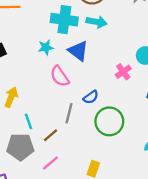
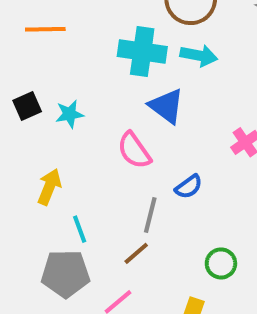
cyan star: (46, 47) -> (70, 114), moved
green circle: (109, 121) -> (221, 263), moved, size x0.6
brown line: (50, 135) -> (136, 253), moved

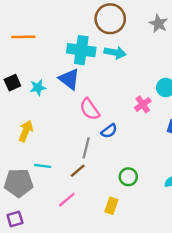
blue triangle: (166, 106) -> (69, 79), moved
pink semicircle: (134, 150) -> (90, 109), moved
cyan line: (80, 229) -> (43, 166), moved, turned -63
gray pentagon: (66, 274) -> (19, 183), moved

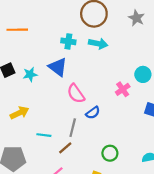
cyan cross: (81, 50) -> (68, 41), size x0.6
yellow arrow: (26, 131) -> (19, 113), turned 42
cyan line: (43, 166) -> (44, 135), moved

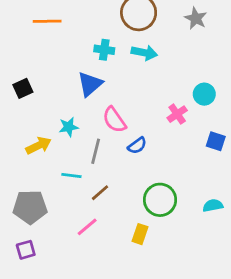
orange line: (17, 30) -> (47, 21), moved
blue triangle: (58, 67) -> (90, 84), turned 42
cyan star: (30, 74) -> (69, 127), moved
gray line: (73, 128) -> (96, 151), moved
green circle: (110, 153) -> (160, 200), size x1.5

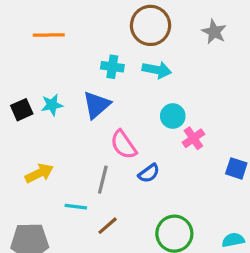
cyan circle: (204, 94) -> (173, 116), moved
cyan star: (69, 127) -> (52, 105), moved

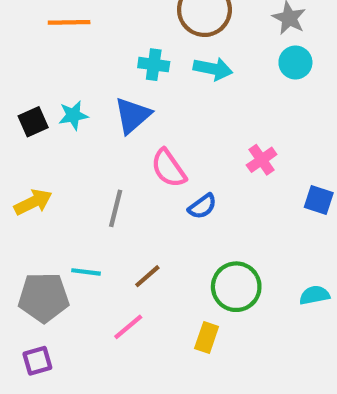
cyan circle: (173, 116) -> (295, 62), moved
yellow arrow: (39, 173) -> (33, 202), moved
gray line: (103, 180) -> (116, 208), moved
cyan line: (76, 207) -> (86, 272), moved

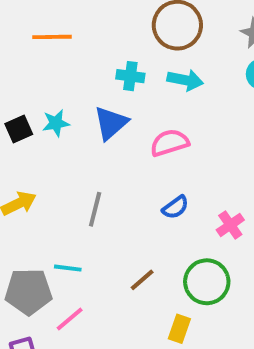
pink cross: (262, 160) -> (230, 225), moved
pink semicircle: (168, 168) -> (170, 143), moved, turned 108
brown line: (147, 276) -> (142, 280), moved
pink line: (128, 327) -> (70, 319), moved

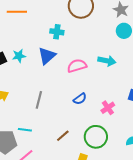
cyan arrow: (185, 80) -> (107, 61), moved

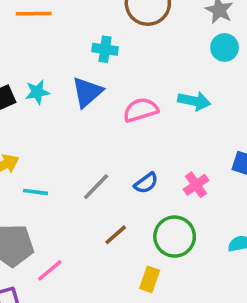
blue semicircle: (80, 99) -> (146, 183), moved
gray line: (39, 100) -> (96, 187), moved, turned 30
cyan line: (25, 130) -> (35, 192), moved

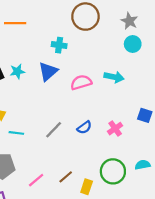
brown line: (116, 235) -> (66, 177), moved
green circle: (175, 237) -> (113, 171), moved
pink line: (50, 270) -> (36, 180), moved

